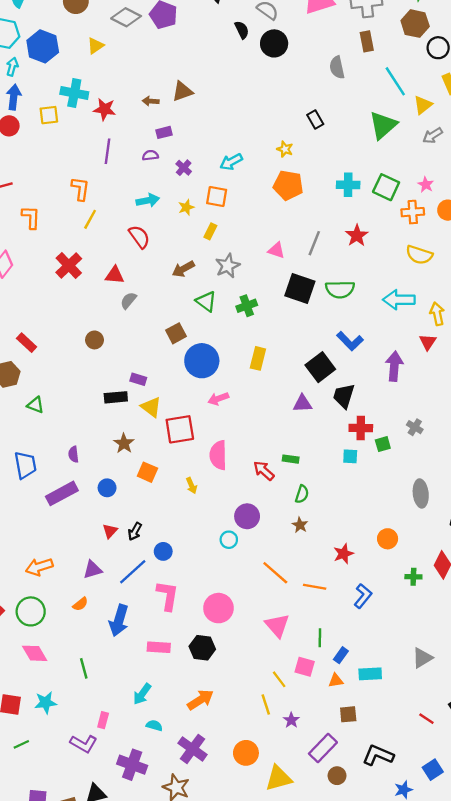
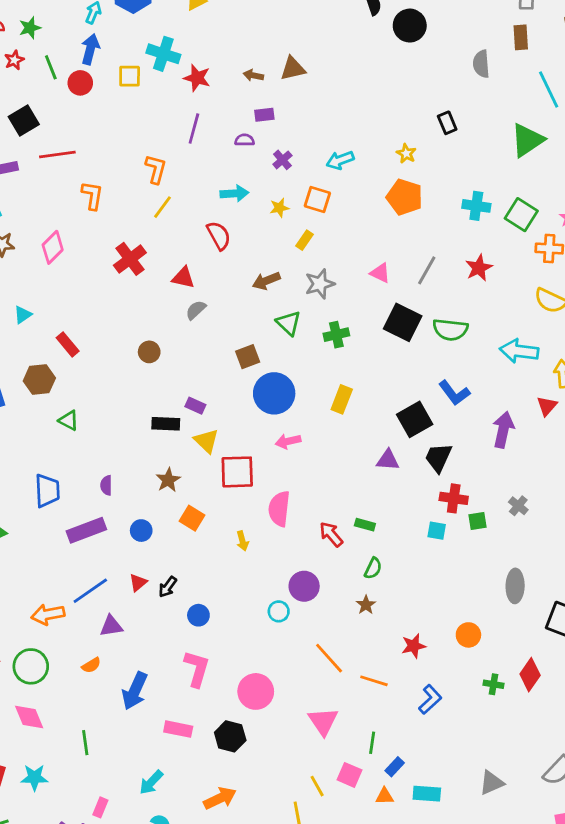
blue line: (133, 572) -> (90, 591), moved

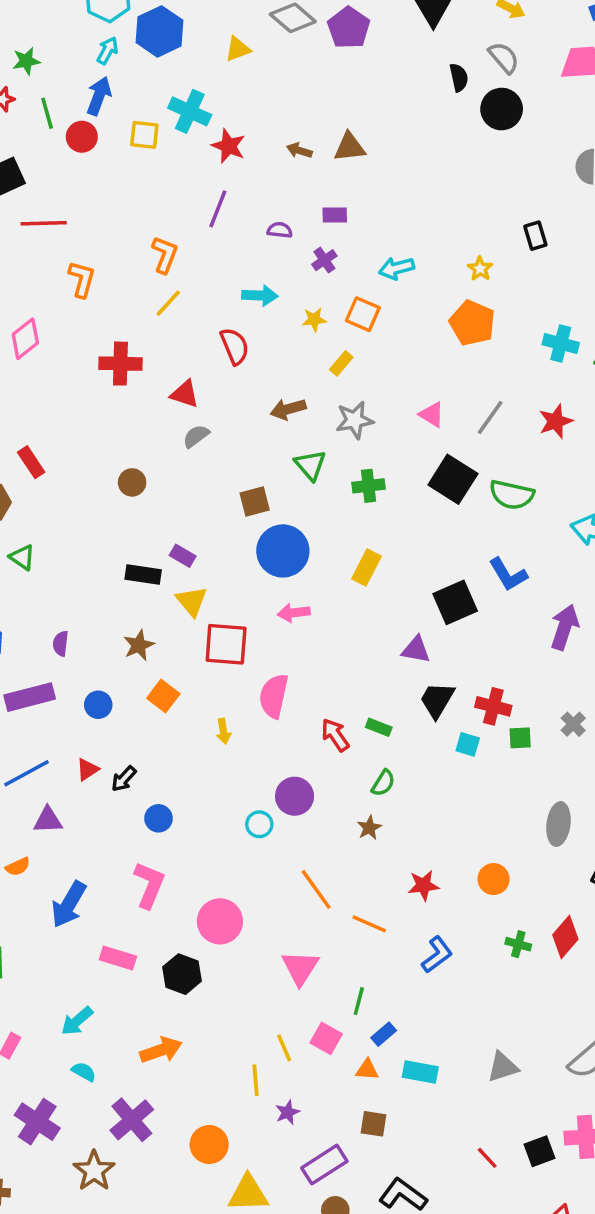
purple rectangle: (264, 115) -> (335, 215), moved
red cross: (130, 259) -> (120, 364), turned 32
black trapezoid: (438, 458) -> (437, 700), moved

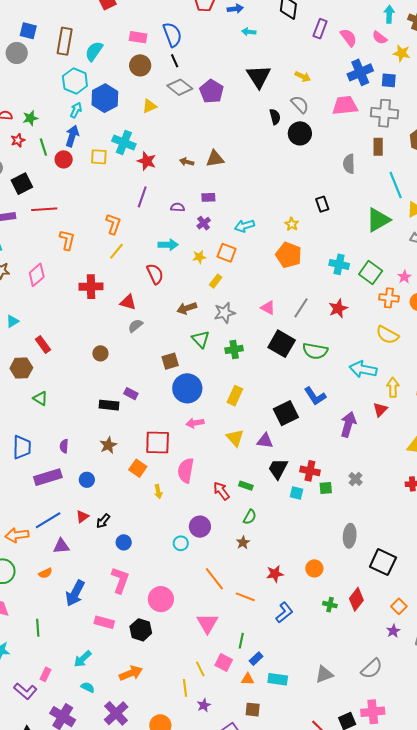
yellow triangle: (192, 601) -> (235, 438), moved
orange square: (163, 696) -> (138, 468), moved

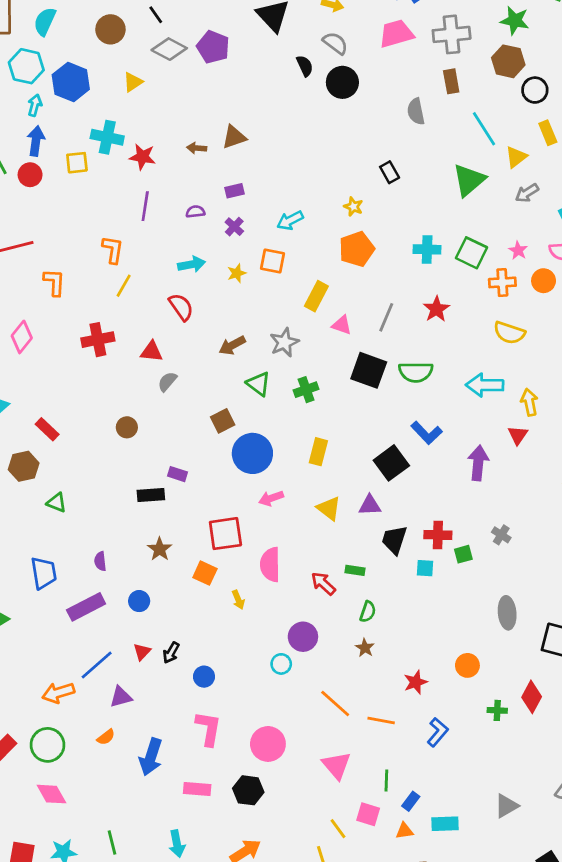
orange pentagon: (289, 255) -> (357, 249), turned -30
yellow rectangle: (216, 281) -> (316, 296), moved, size x1.5
green line: (38, 628) -> (112, 843), moved
cyan arrow: (83, 659) -> (177, 844), turned -48

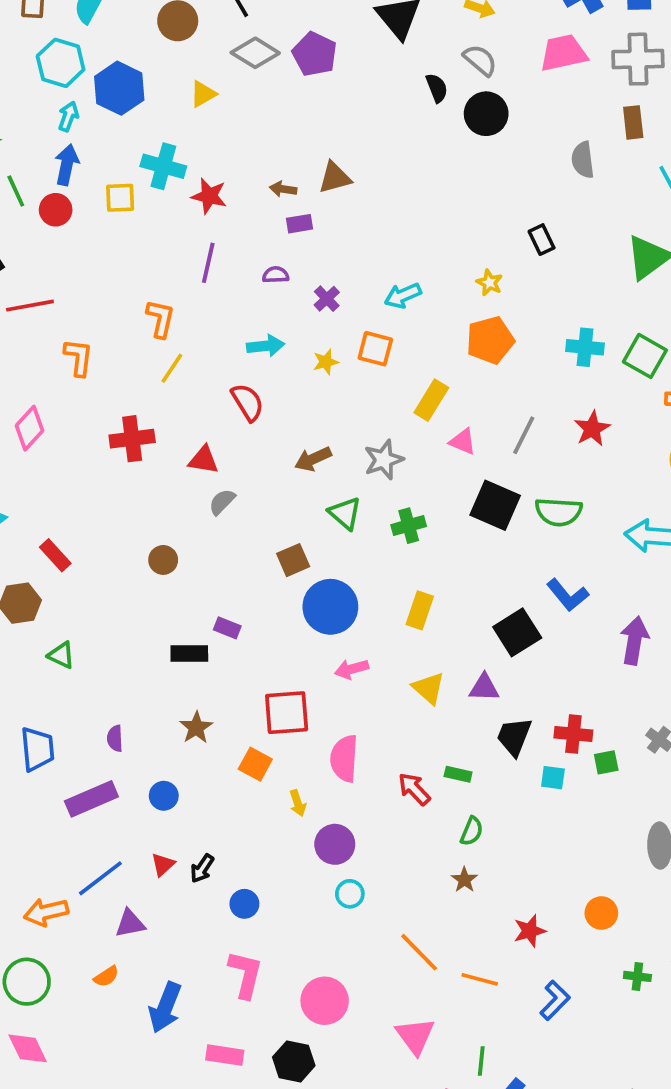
purple rectangle: (234, 191) -> (299, 224), moved
purple circle: (303, 637) -> (335, 844), moved

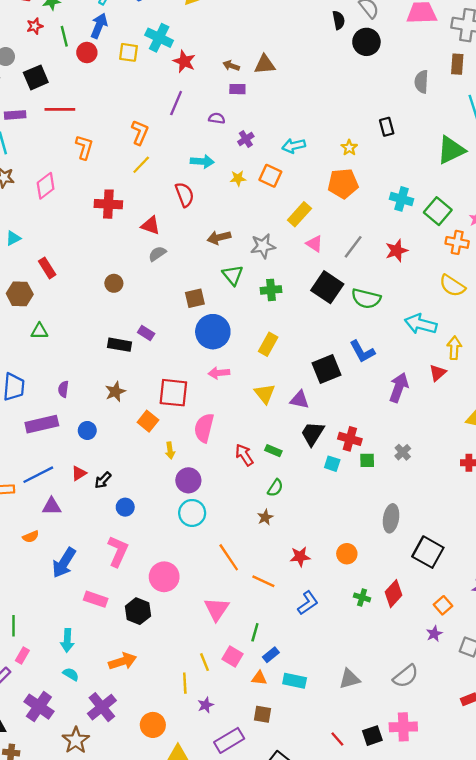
green triangle: (61, 655) -> (39, 331), turned -36
cyan circle: (350, 894) -> (192, 513), size x1.5

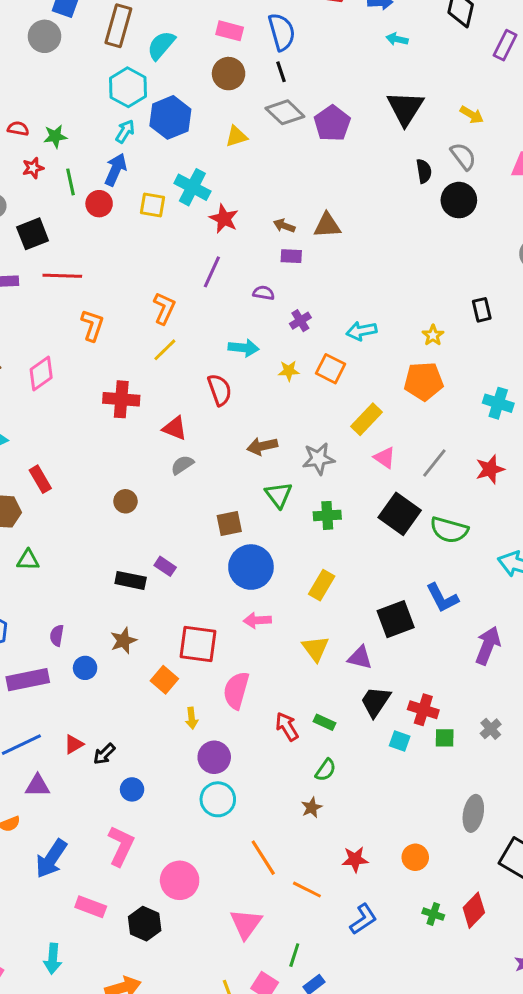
blue circle: (87, 430) -> (85, 668), moved

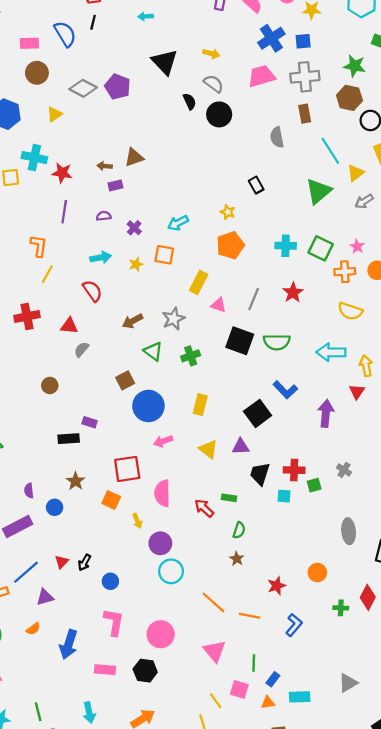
black line: (281, 72) -> (93, 22), moved, turned 48

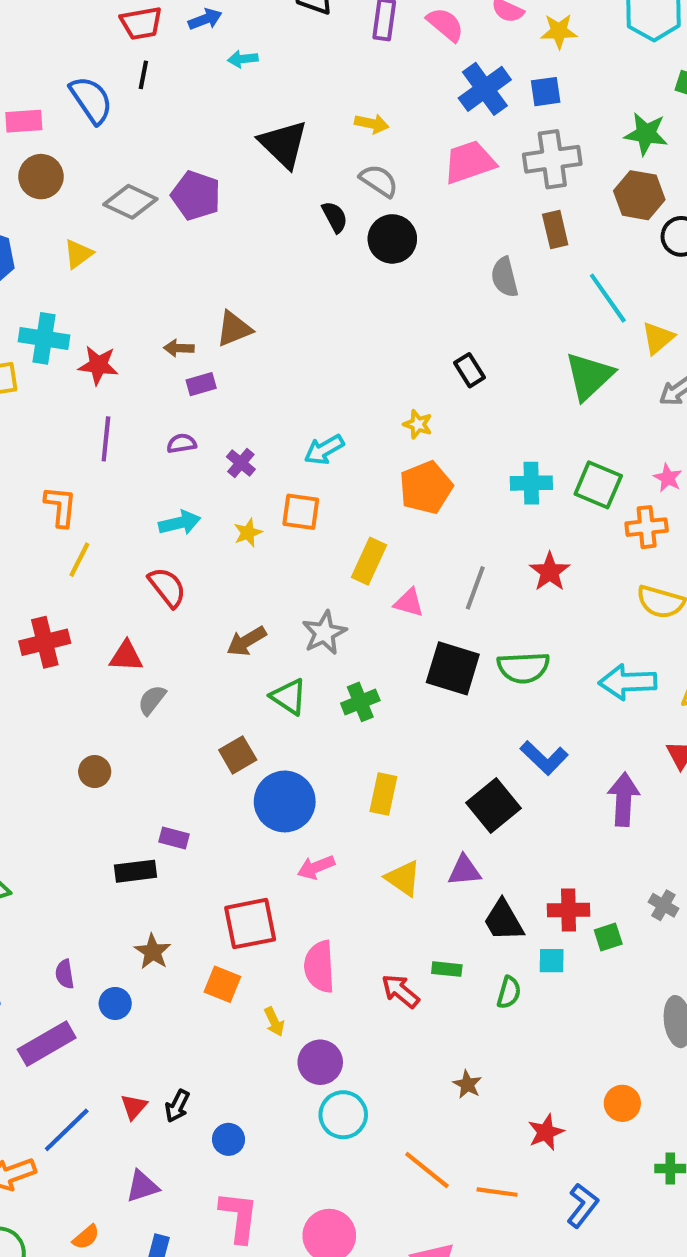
black trapezoid: (260, 474) -> (504, 920), turned -45
green semicircle: (239, 530) -> (509, 992), moved
purple triangle: (45, 597) -> (142, 1186), moved

